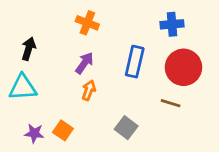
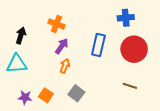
orange cross: (87, 23) -> (56, 24), moved
brown line: (171, 103) -> (130, 86), moved
gray square: (126, 128) -> (76, 93), moved

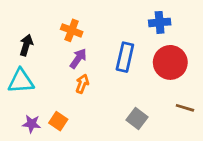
brown line: (130, 86) -> (185, 108), moved
gray square: (76, 93) -> (137, 118), moved

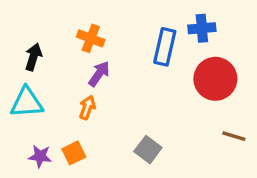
blue rectangle: (125, 57) -> (165, 47), moved
orange arrow: (82, 84) -> (87, 107), moved
gray square: (137, 118) -> (148, 150), moved
orange square: (58, 121) -> (74, 153), turned 30

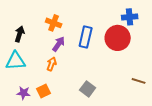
blue cross: (202, 28) -> (130, 17), moved
blue rectangle: (165, 47) -> (86, 37), moved
red circle: (215, 79) -> (118, 38), moved

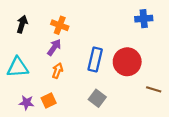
black arrow: (20, 34) -> (22, 24), moved
blue rectangle: (86, 37) -> (95, 60), moved
red circle: (118, 38) -> (127, 62), moved
purple arrow: (59, 44) -> (54, 47), moved

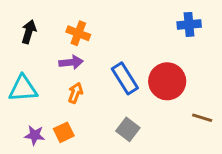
purple arrow: (54, 47) -> (71, 62), turned 49
blue rectangle: (95, 60) -> (125, 78), turned -45

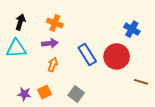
blue cross: (189, 24) -> (132, 29), moved, turned 35
cyan triangle: (23, 89) -> (16, 48), moved
gray square: (128, 129) -> (76, 94), moved

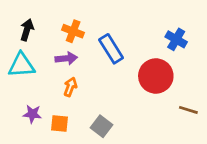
blue rectangle: (87, 54) -> (111, 49), moved
orange square: (45, 92) -> (59, 124), turned 32
purple star: (24, 94) -> (32, 114), moved

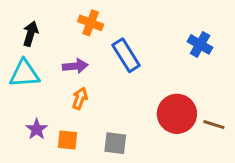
orange cross: (73, 31) -> (91, 23), moved
red circle: (156, 76) -> (177, 114), moved
purple star: (32, 114) -> (37, 129), turned 30
gray square: (102, 126) -> (115, 143), turned -30

